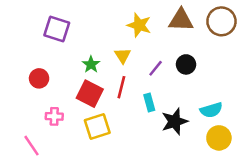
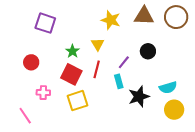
purple line: (156, 68) -> (124, 62), moved

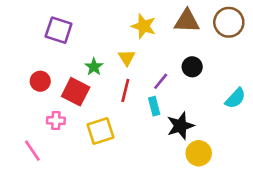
red square: (71, 74) -> (76, 92), moved
cyan semicircle: (168, 87) -> (235, 98), moved, turned -30
yellow circle: (174, 110) -> (199, 153), moved

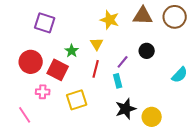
red circle: (40, 81) -> (31, 62), size x1.5
black star: (180, 126) -> (126, 109), moved

